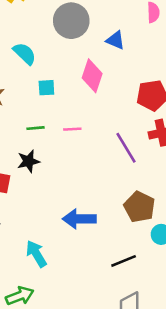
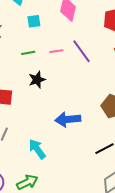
purple line: (126, 148) -> (82, 51), moved
black star: (28, 161) -> (37, 80), moved

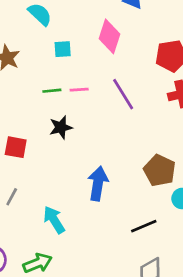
pink line: (56, 51) -> (79, 90), moved
blue arrow: (68, 119) -> (98, 183), turned 100

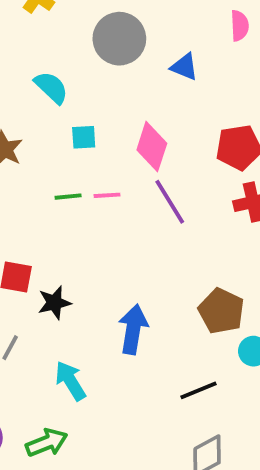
pink diamond: (109, 36) -> (152, 147), moved
black star: (61, 127) -> (54, 303), moved

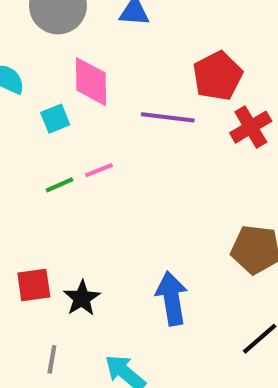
pink diamond: (152, 147) -> (91, 82), moved
purple line: (170, 202) -> (168, 117), moved, turned -33

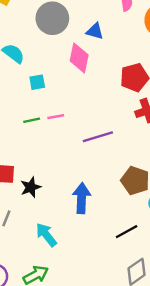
pink diamond: (91, 82) -> (79, 58), moved
purple line: (168, 117) -> (98, 137), moved, turned -36

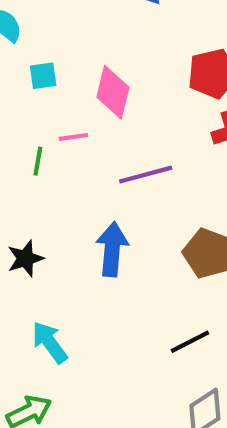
pink diamond: (79, 58) -> (113, 92), moved
green line: (32, 120) -> (38, 161), moved, turned -70
blue arrow: (82, 198) -> (112, 249), moved

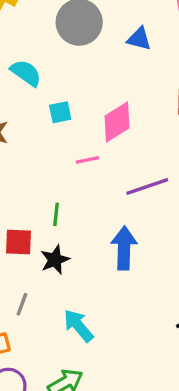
pink diamond: (113, 92) -> (117, 122), turned 48
green line: (38, 161) -> (56, 214), moved

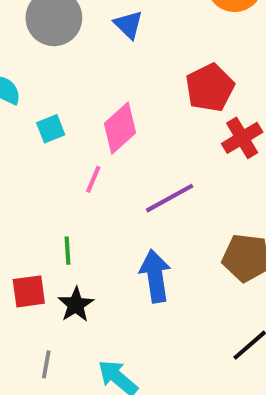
blue triangle: (139, 39) -> (129, 25), turned 40
pink line: (88, 160) -> (93, 179), turned -45

